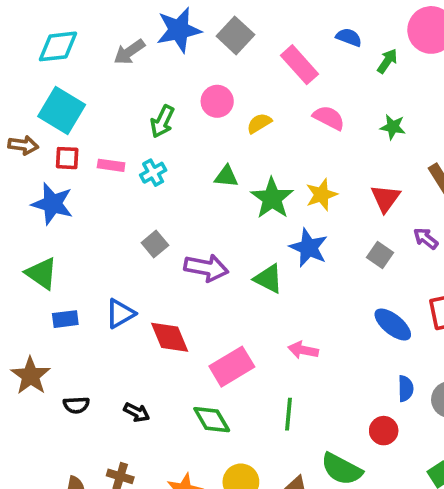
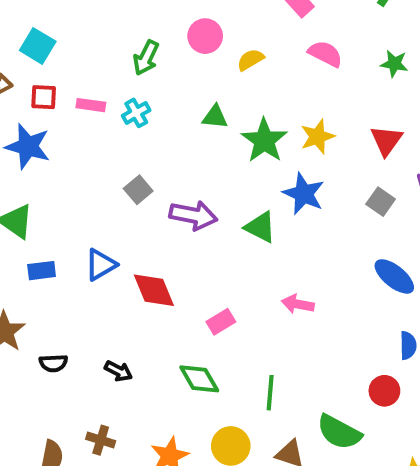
cyan square: (62, 110) -> (38, 46), size x0.7
pink rectangle: (232, 367) -> (221, 322), size x0.6
green line: (289, 414) -> (270, 393), moved

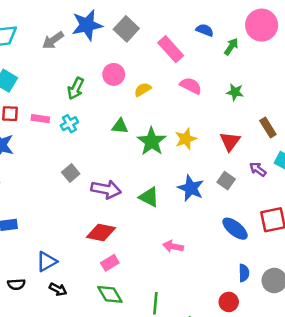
blue star: (304, 194) -> (191, 188), moved
blue triangle: (101, 265) -> (47, 262), moved
red diamond: (154, 290) -> (101, 232), moved, turned -56
pink rectangle: (221, 322) -> (110, 263), moved

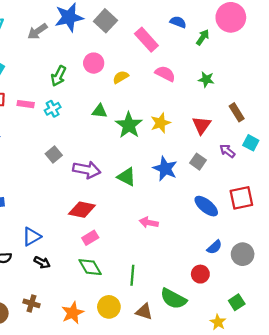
blue semicircle: (244, 273) -> (214, 247), turned 49

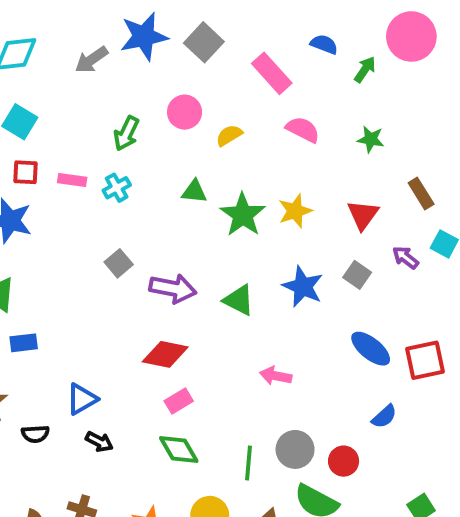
red square: (241, 198) -> (425, 360), moved
gray circle: (243, 254) -> (295, 449), moved
red circle: (200, 274) -> (344, 461), moved

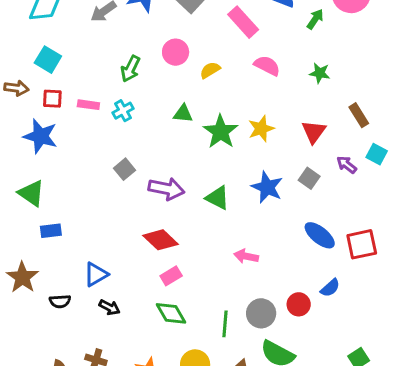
red diamond: (165, 354) -> (161, 240), turned 32
red circle: (344, 461) -> (299, 304), moved

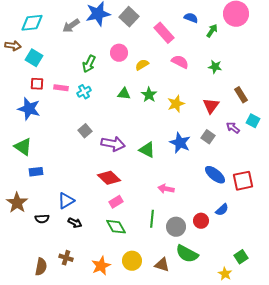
brown arrow: (16, 88) -> (13, 46), moved
green star: (221, 132) -> (149, 95), moved, size x0.7
green line: (225, 324) -> (152, 219), moved

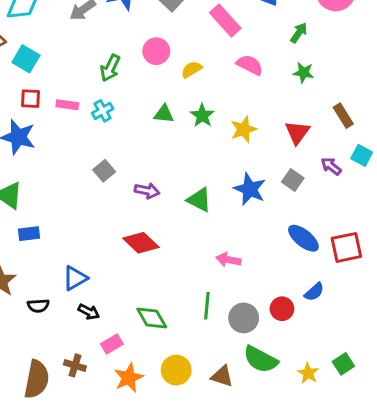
green arrow: (212, 31) -> (299, 33), moved
purple arrow: (113, 144) -> (147, 191), size x0.7
pink rectangle: (116, 202) -> (112, 344), moved
brown semicircle: (41, 267) -> (37, 379), size x1.4
yellow star: (225, 274) -> (308, 373), moved

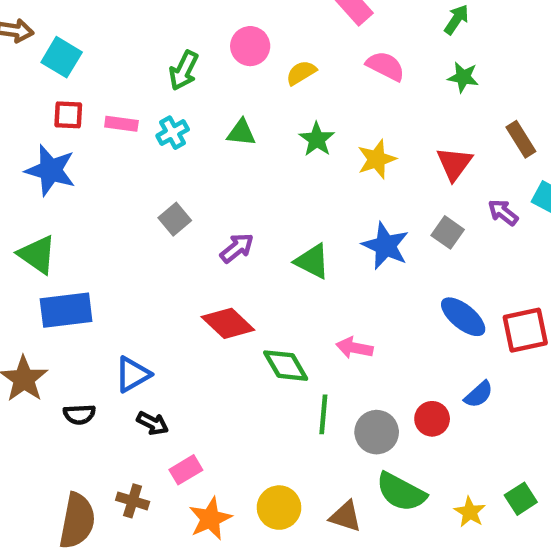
green triangle: (164, 114) -> (241, 133), moved
purple arrow: (147, 191) -> (237, 248), turned -50
blue rectangle: (29, 234) -> (66, 310), size x1.6
green diamond: (152, 318) -> (286, 366), moved

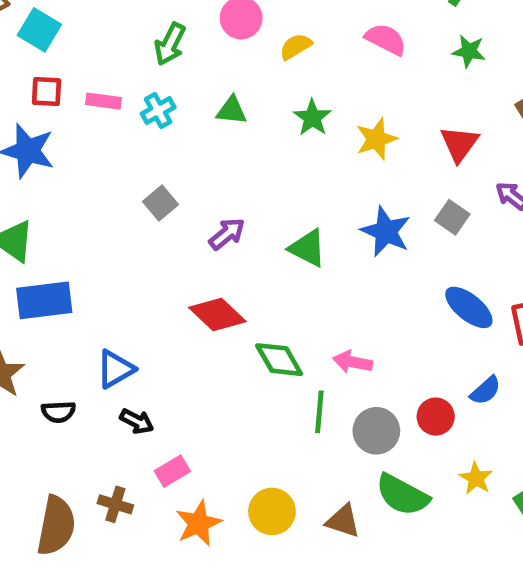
pink arrow: (354, 348) -> (353, 362), moved
yellow star: (470, 512) -> (476, 478), moved

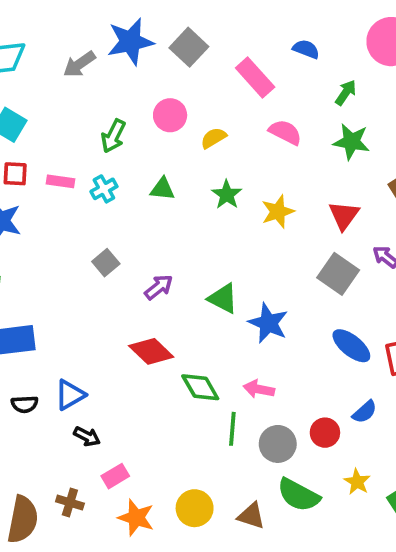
green star: (469, 51) -> (351, 142), size x1.4
gray square: (452, 217) -> (338, 274), size x1.5
blue star: (386, 232) -> (268, 323), moved
black semicircle: (58, 412) -> (25, 404), moved
orange star: (198, 523) -> (136, 518), turned -30

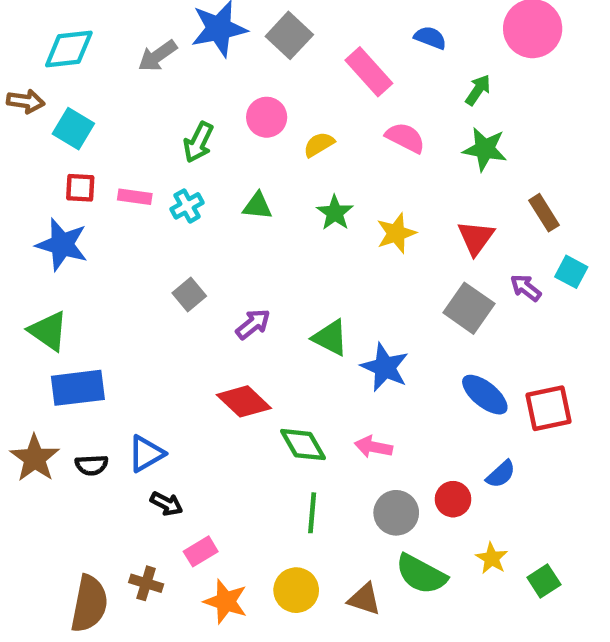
green line: (232, 429) -> (312, 513), moved

